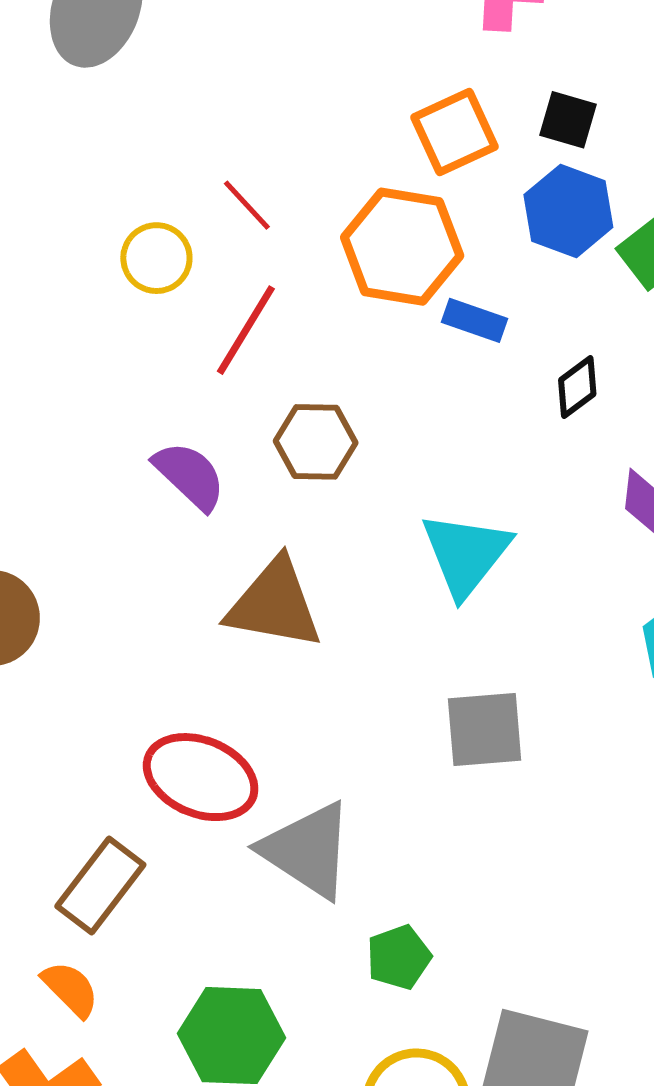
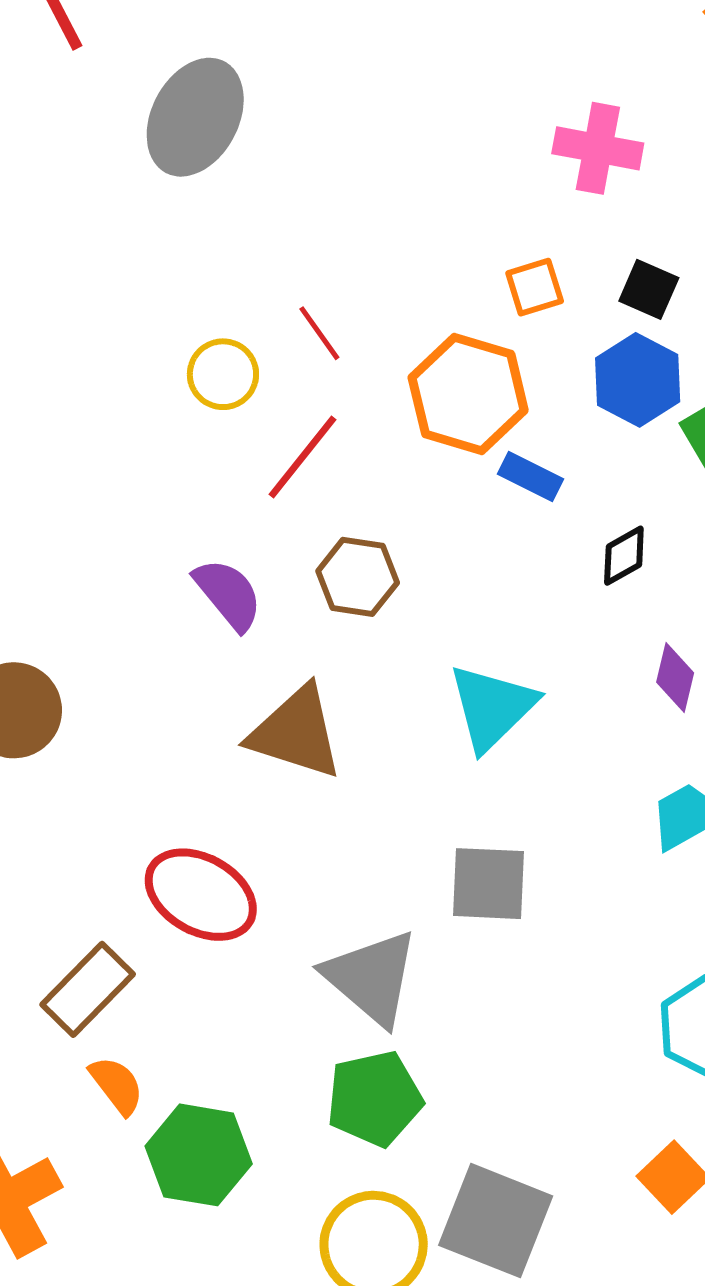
orange square: (454, 132) -> (535, 287), size x0.7
gray triangle: (307, 850) -> (371, 978), moved
green pentagon: (399, 957) -> (374, 1099), size x1.5
orange semicircle: (70, 989) -> (117, 1085), moved

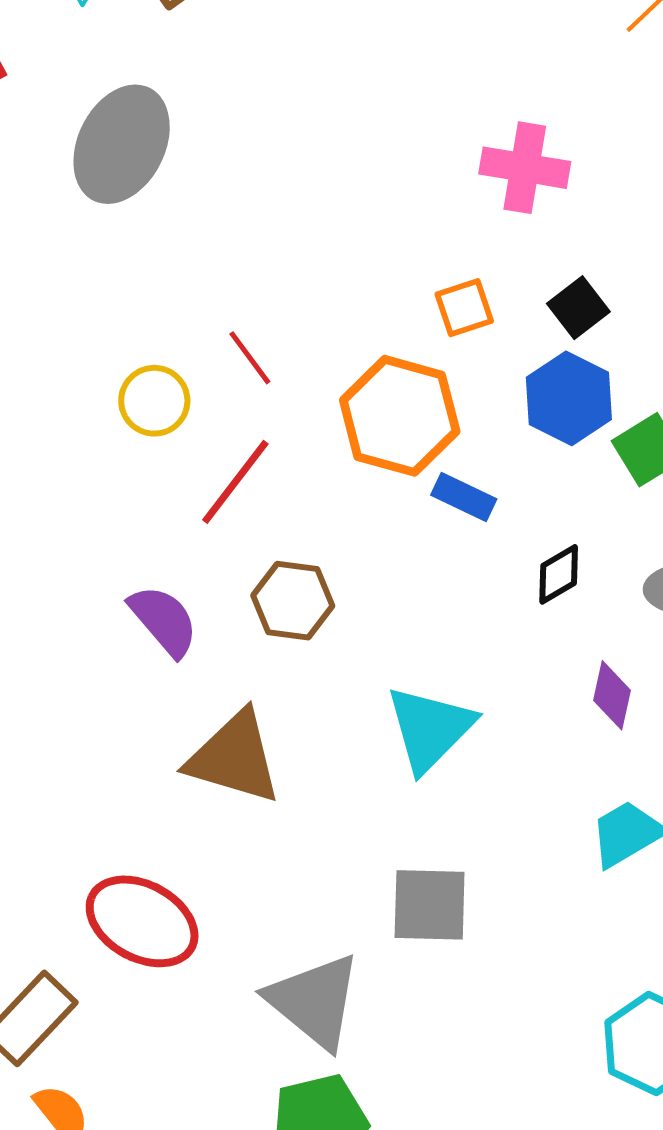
black square: (649, 289) -> (578, 308), turned 30

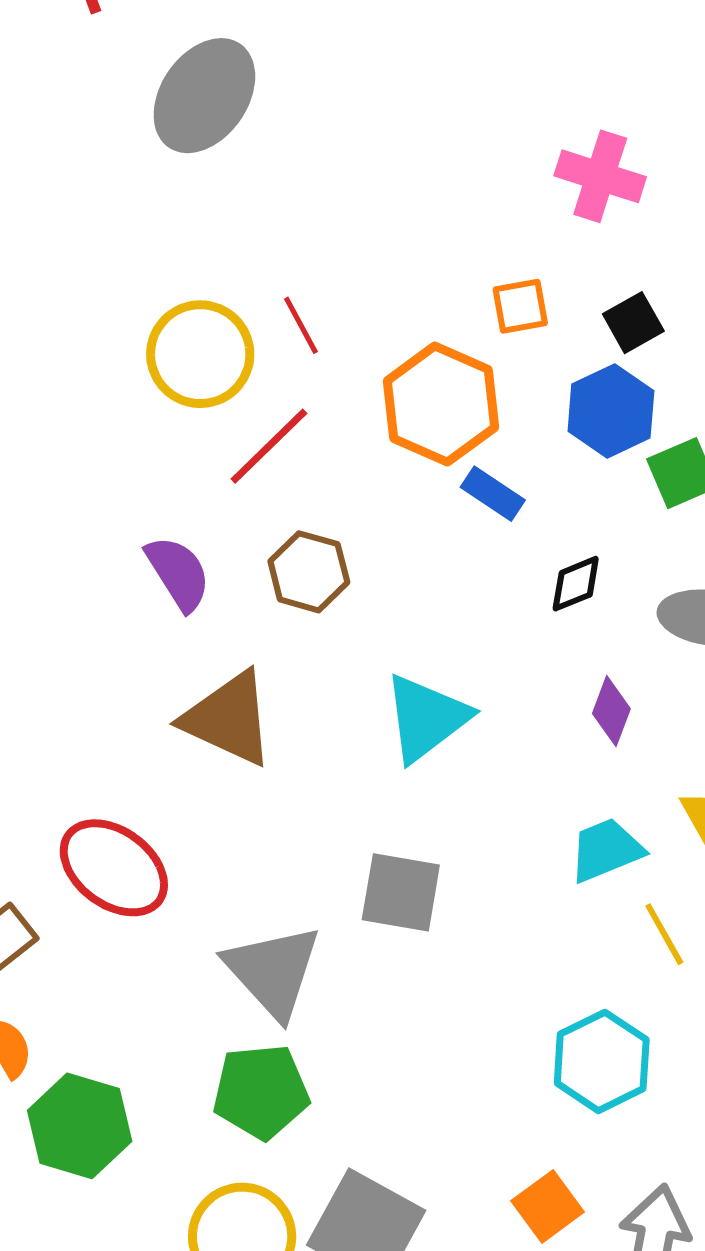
yellow circle: (154, 401) -> (200, 354), size x1.5

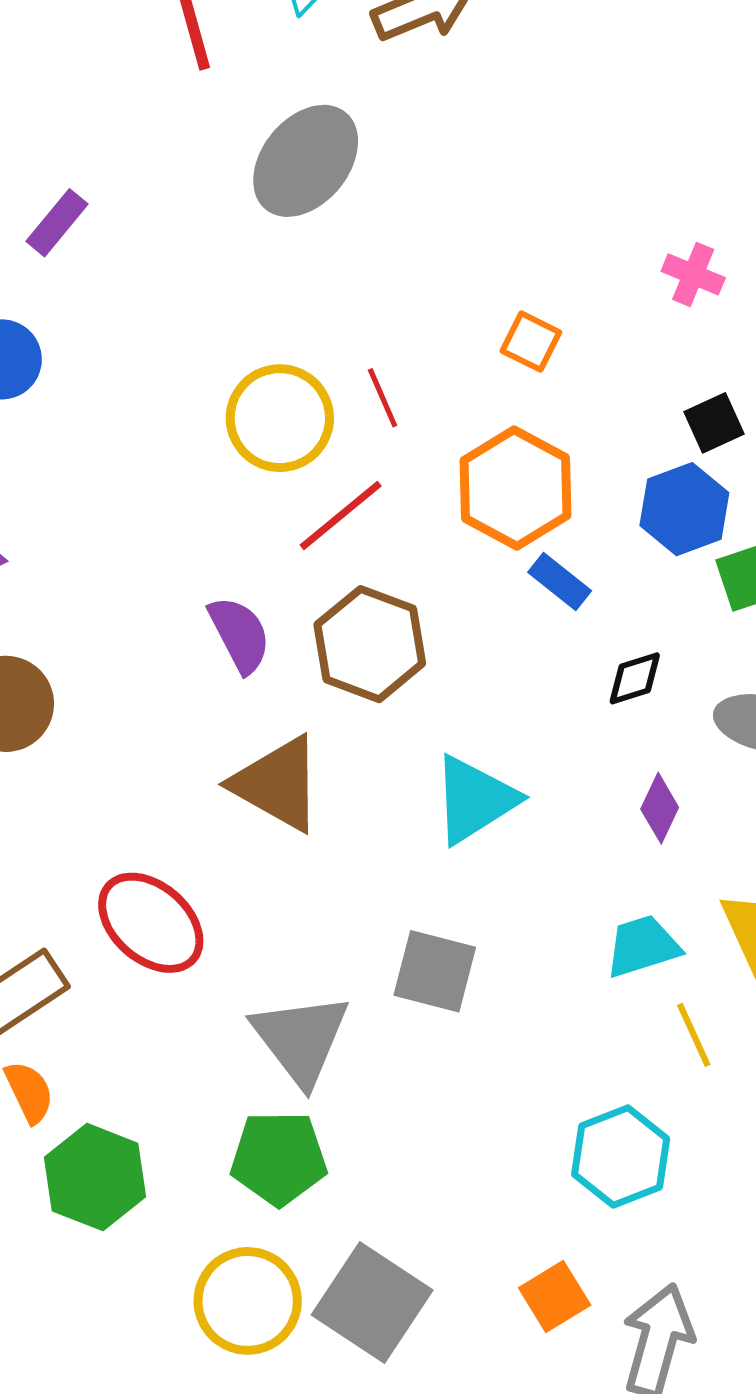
pink cross: (600, 176) -> (693, 274), size x0.7
orange square: (520, 306) -> (531, 342), moved, turned 32
brown hexagon: (309, 572) -> (370, 644), size x1.4

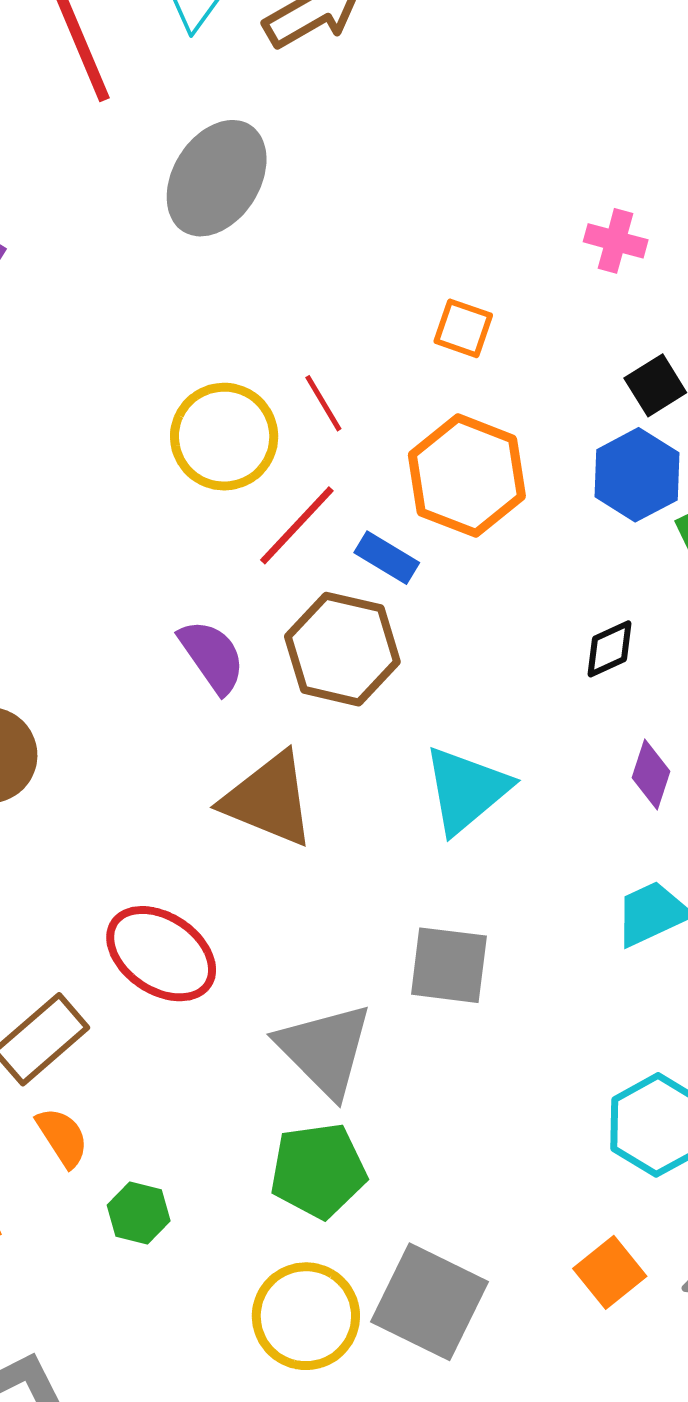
blue rectangle: (560, 582) -> (387, 558), moved
green hexagon: (95, 1177) -> (139, 1213), size x0.6

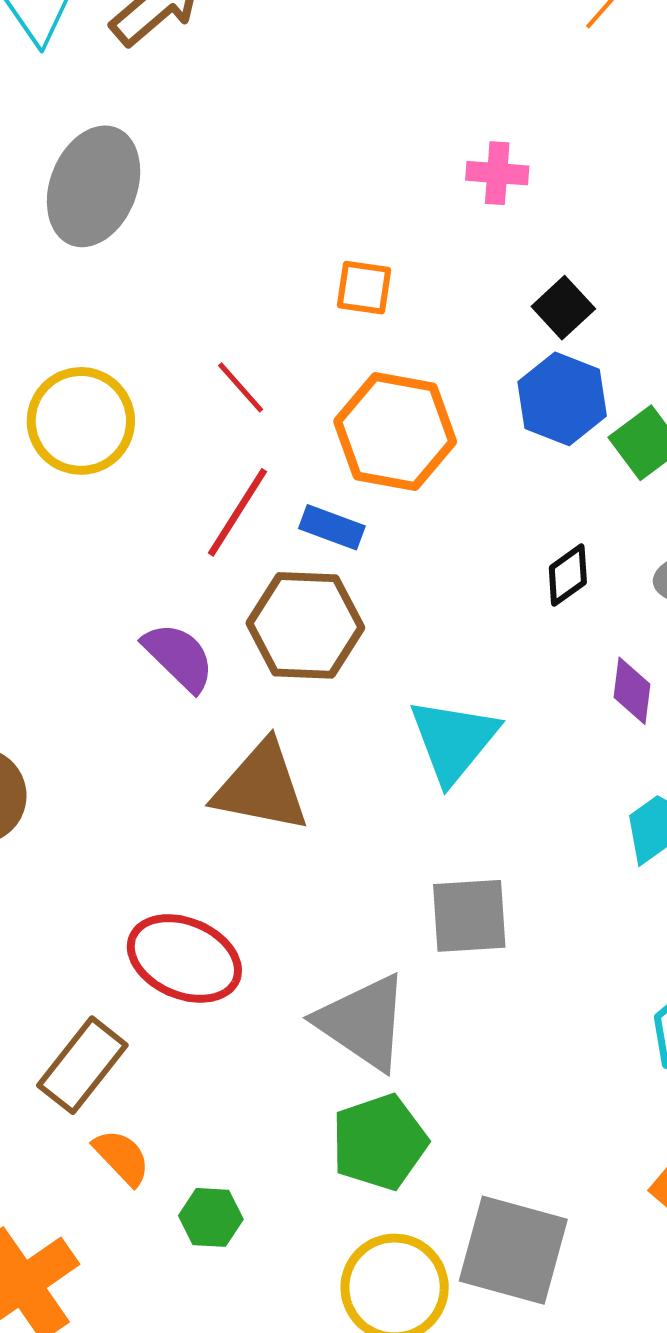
yellow circle: (224, 437) -> (81, 421), moved

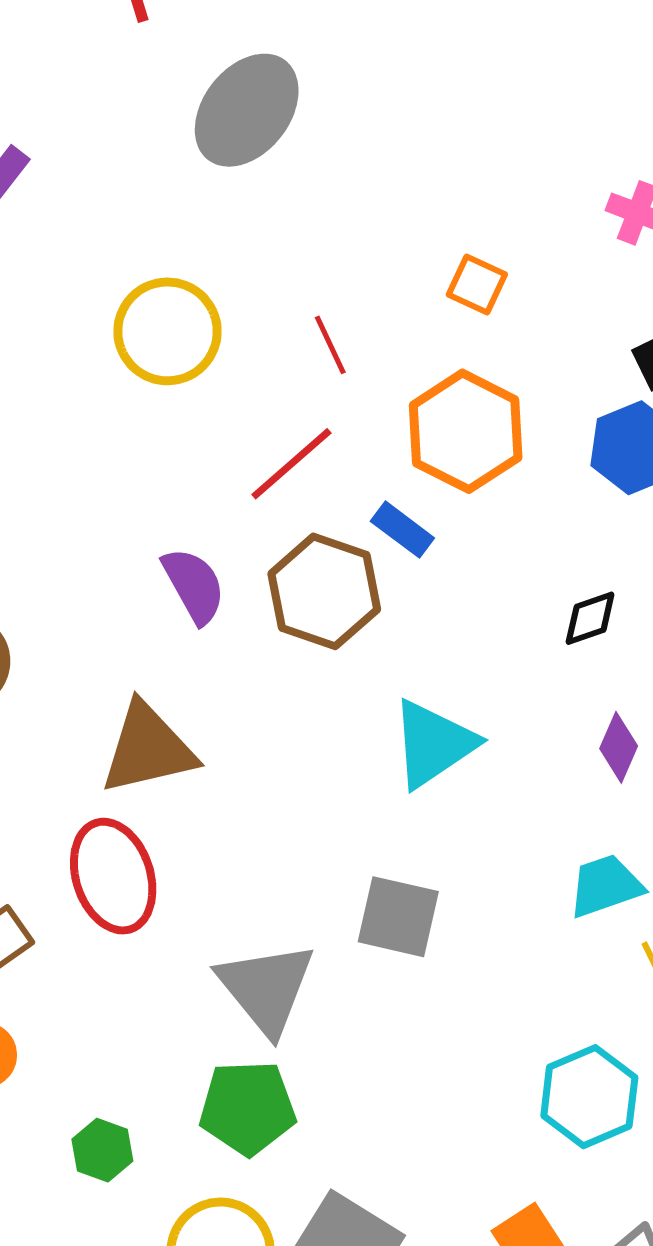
blue rectangle: (332, 527) -> (402, 530), moved
brown triangle: (261, 787) -> (148, 749), moved, turned -41
red ellipse: (184, 958) -> (113, 876), turned 32
green hexagon: (211, 1217) -> (102, 1150), moved

